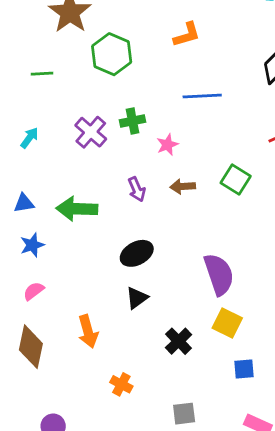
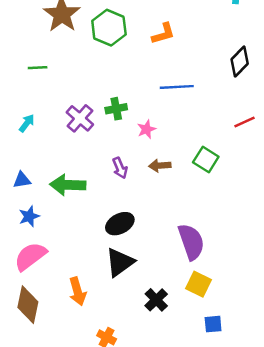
green hexagon: (112, 54) -> (109, 28), moved
pink semicircle: (34, 291) -> (30, 256), size x1.8
black triangle: (137, 298) -> (120, 262), size x1.5

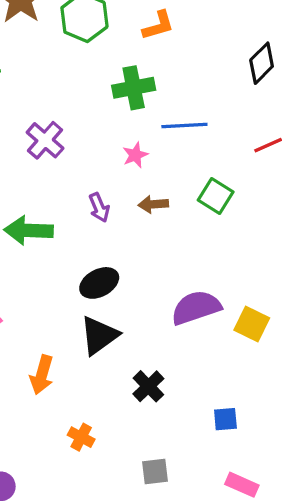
blue line: (177, 87) -> (184, 126), moved
green cross: (116, 109) -> (134, 88), moved, size x1.4
purple semicircle: (191, 242) -> (196, 308), turned -90
yellow square: (199, 284) -> (252, 324), moved
orange arrow: (78, 291) -> (42, 375), turned 32

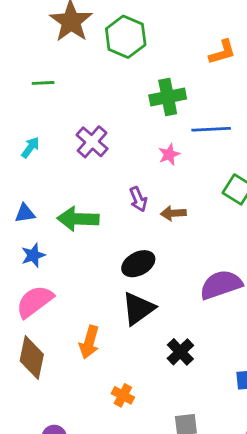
orange L-shape: (158, 25) -> (222, 52), moved
brown arrow: (153, 204) -> (173, 213), moved

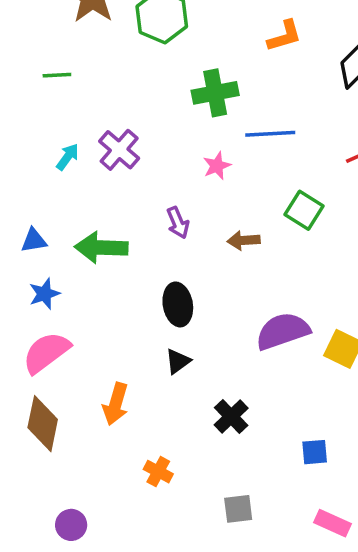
cyan arrow: (30, 147) -> (68, 157), moved
brown arrow: (173, 213) -> (244, 240), moved
black ellipse: (138, 264) -> (178, 304), turned -72
black triangle: (138, 309) -> (178, 361), size x0.6

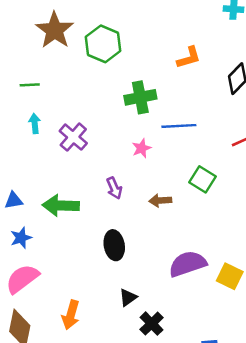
cyan arrow: (68, 157) -> (35, 123), moved, turned -42
black triangle: (178, 361) -> (128, 297), moved

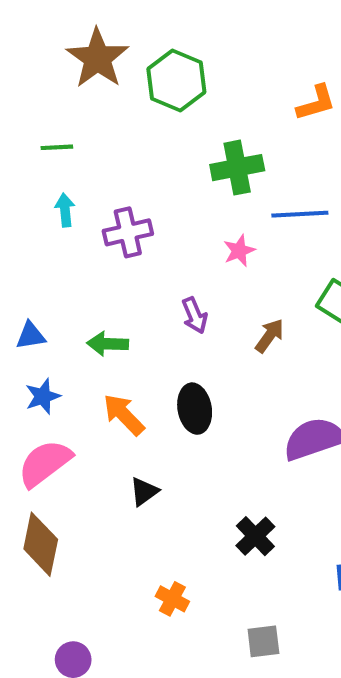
purple cross: (73, 137) -> (128, 232), turned 36
brown arrow: (160, 200) -> (270, 336), turned 130
green arrow: (61, 205) -> (108, 344), size x0.7
black triangle: (128, 297) -> (144, 492), moved
orange arrow: (71, 315) -> (124, 415), moved, turned 120

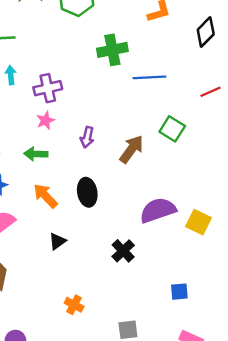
pink star: (239, 251) -> (45, 120), moved
purple arrow: (195, 315) -> (87, 137), turned 36
brown arrow: (270, 336) -> (132, 149), size x1.4
black cross: (255, 536) -> (123, 251), moved

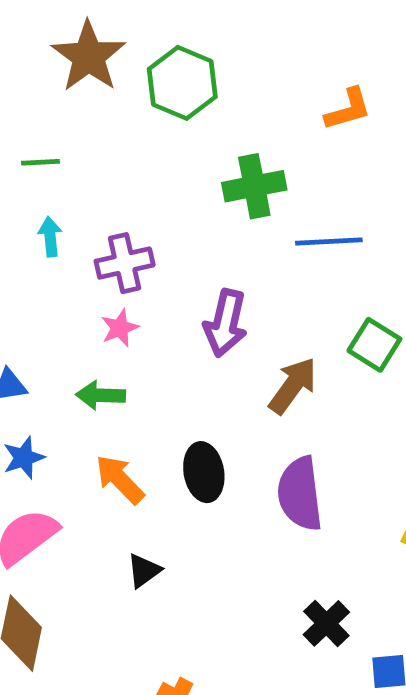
purple arrow: (87, 137) -> (225, 323), moved, size x1.5
purple semicircle: (158, 210) -> (300, 494), moved, turned -78
black cross: (123, 251) -> (326, 623), moved

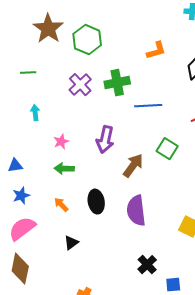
cyan arrow: (50, 237) -> (35, 113), moved
purple cross: (125, 263) -> (80, 85), moved, turned -30
green arrow: (101, 395) -> (64, 169), moved
orange arrow: (120, 479) -> (61, 205), size x0.7

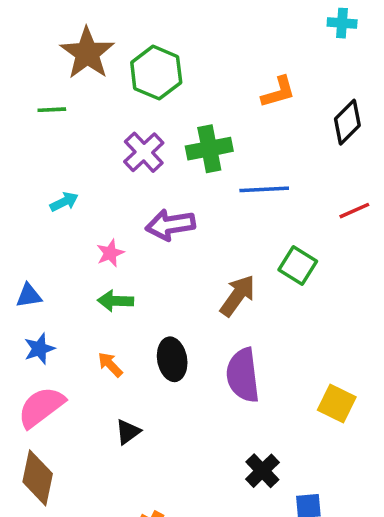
green line: (28, 73) -> (52, 110), moved
cyan arrow: (35, 113) -> (64, 202), turned 70
purple arrow: (105, 140) -> (170, 225), moved, turned 68

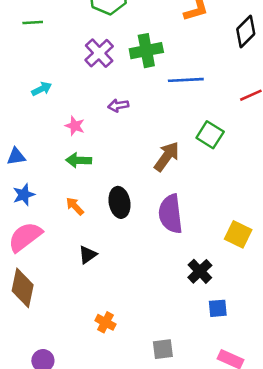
purple arrow: (170, 225) -> (118, 105), size x0.6
pink star: (110, 253) -> (75, 126), turned -30
black cross: (262, 471) -> (200, 271), moved

